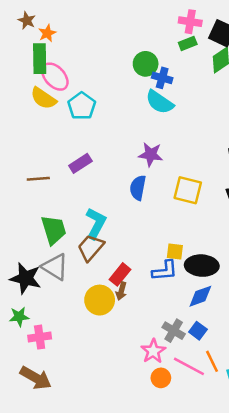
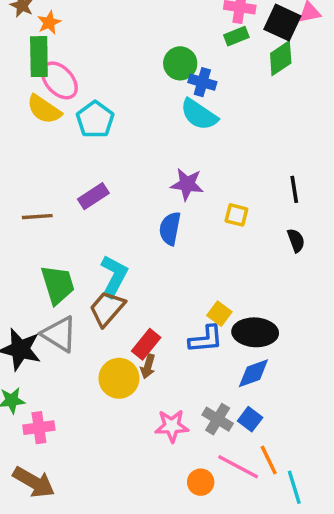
yellow square: (188, 190) -> (236, 215), moved, size x0.6
yellow square: (175, 252) -> (219, 314), turned 30
pink star: (153, 351) -> (172, 426), moved, turned 30

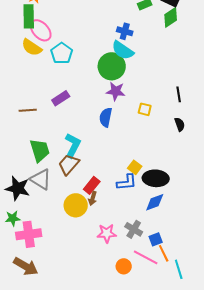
green circle: (180, 63) -> (112, 66), moved, size x1.4
blue square: (250, 419) -> (156, 239), moved, turned 32
pink cross: (39, 428) -> (29, 234), size x1.4

